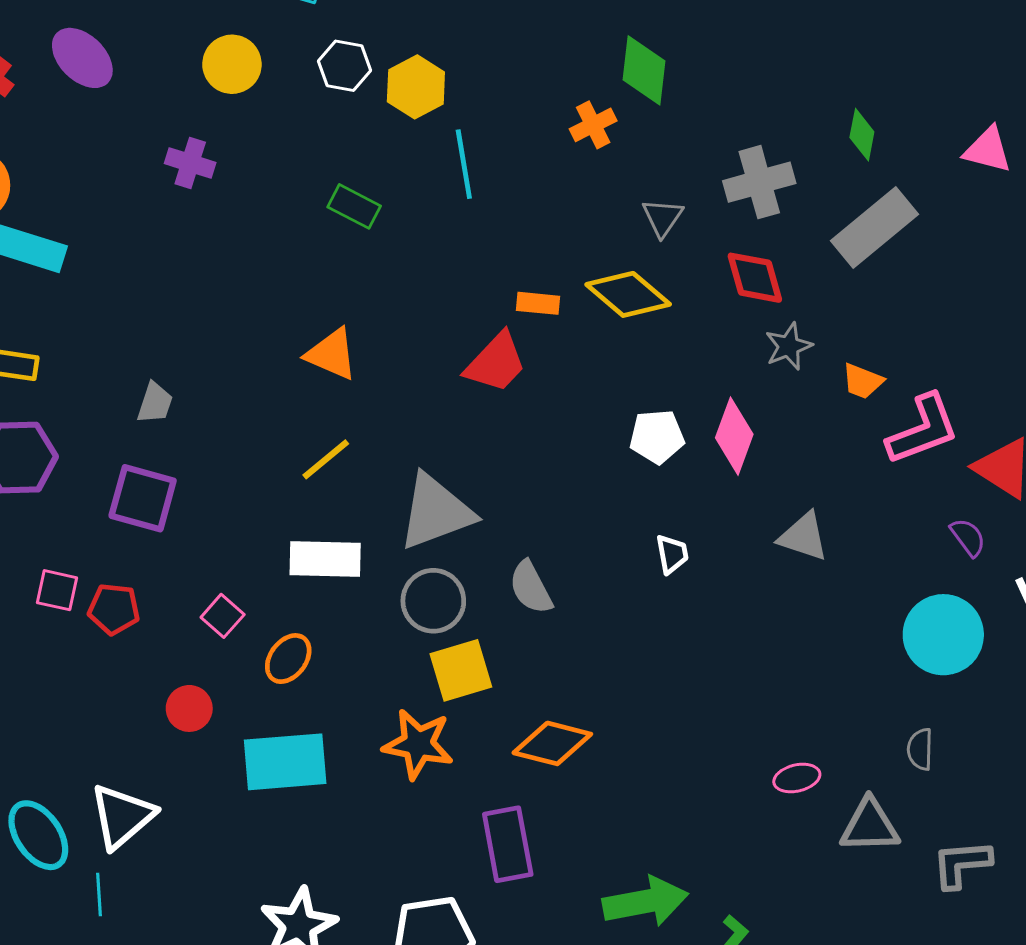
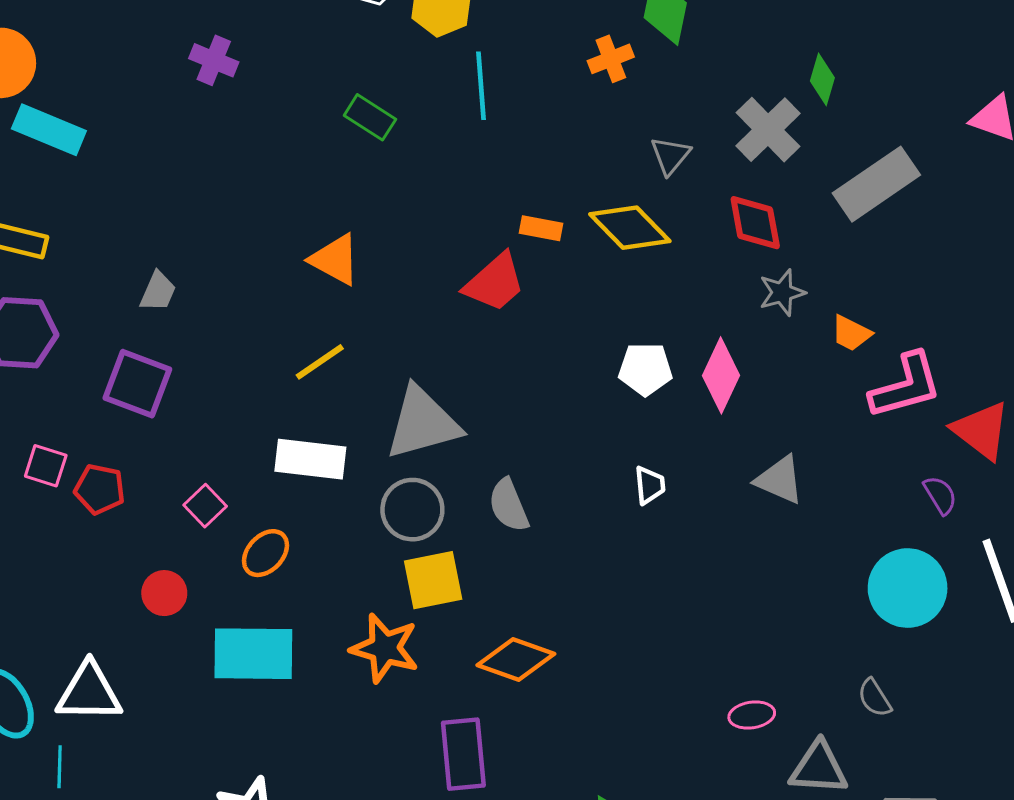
green diamond: (862, 135) -> (822, 79), moved
gray cross: (759, 182) -> (768, 130), turned -34
gray semicircle: (920, 749) -> (875, 698), turned -39
white triangle: (122, 816) -> (89, 692), turned 36

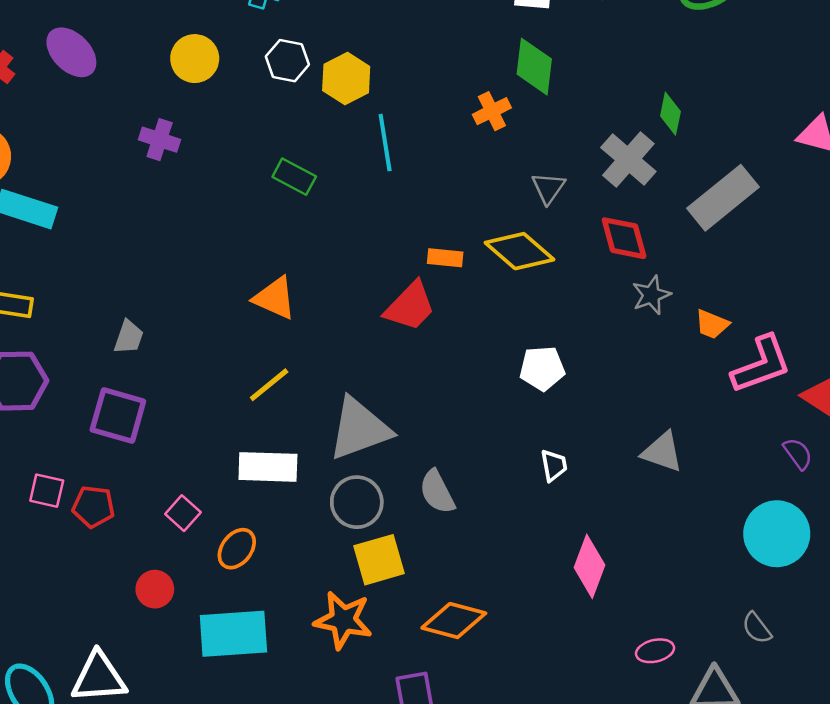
pink diamond: (721, 375) -> (589, 566), moved

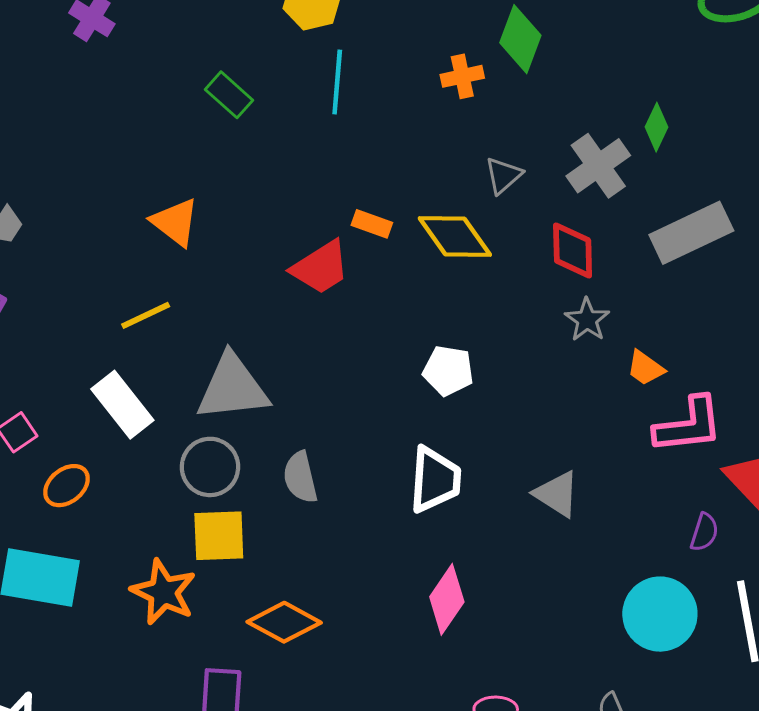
gray star: (651, 295) -> (587, 320), turned -30
purple semicircle: (798, 454) -> (704, 532), turned 40
white trapezoid: (554, 465) -> (435, 480), size x1.8
white rectangle: (268, 467) -> (122, 405), turned 36

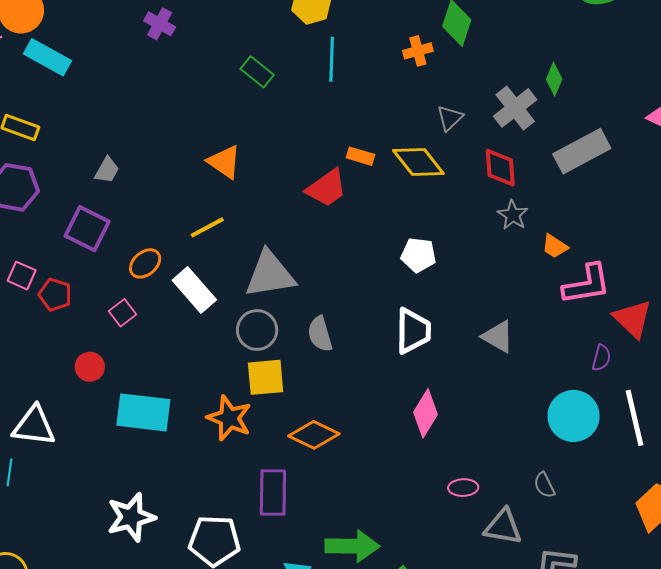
orange ellipse: (66, 486) -> (145, 263), moved

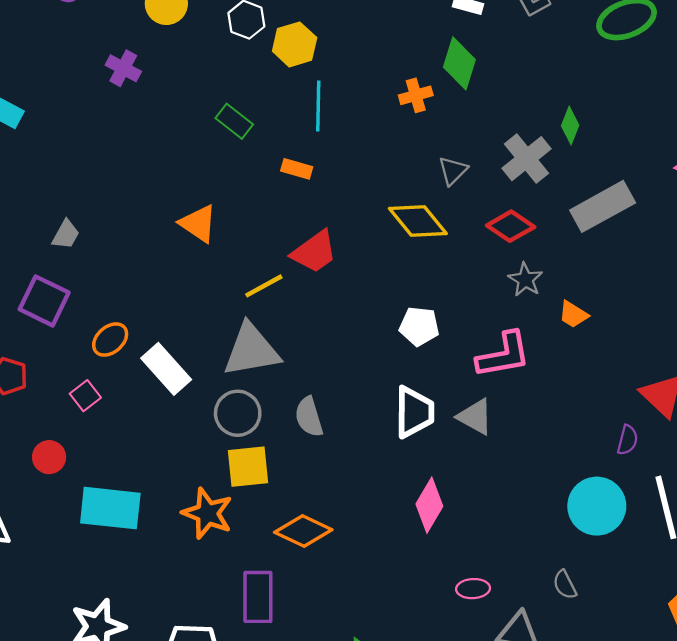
orange rectangle: (361, 156) -> (297, 169), moved
red diamond: (500, 168) -> (511, 226), turned -51
yellow line: (207, 227) -> (264, 286), moved
pink L-shape: (587, 284) -> (504, 355), moved
gray triangle: (498, 337) -> (475, 417), moved

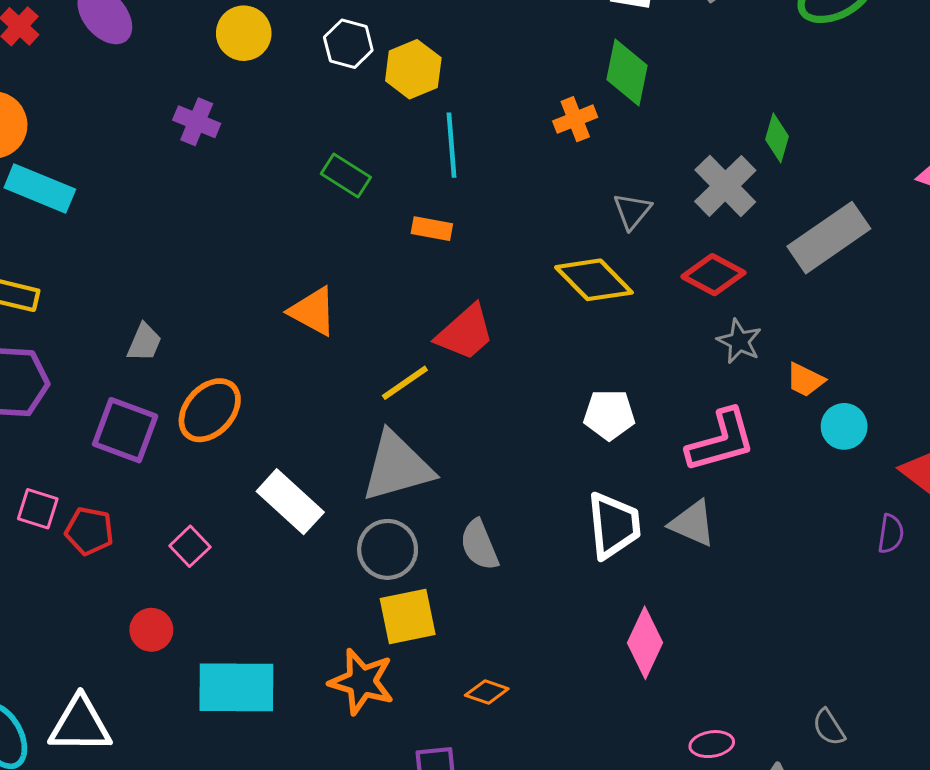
orange ellipse: (110, 340) -> (210, 410), moved, size x1.4
cyan circle: (597, 506) -> (844, 426), moved, size x0.6
orange diamond: (303, 531) -> (487, 692), size x0.6

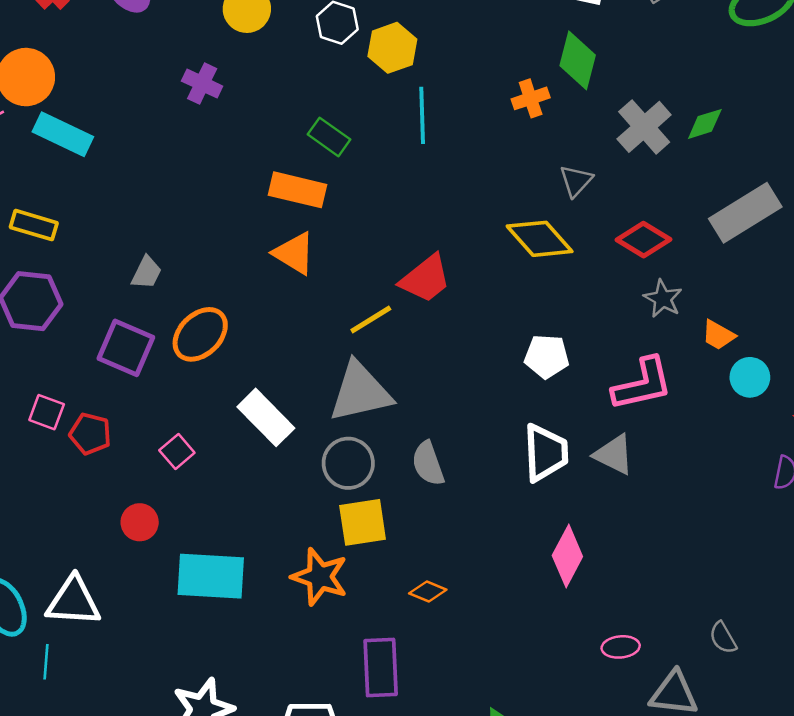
green diamond: (777, 138) -> (705, 124), turned 54
gray cross: (725, 186) -> (644, 127), moved
orange rectangle: (432, 229) -> (298, 190), moved, size x1.6

